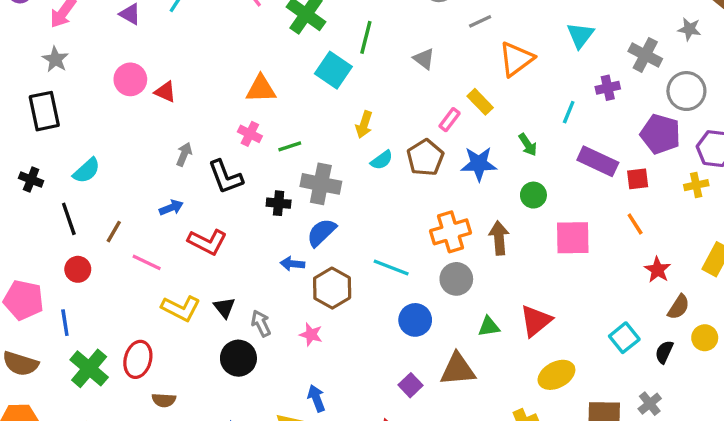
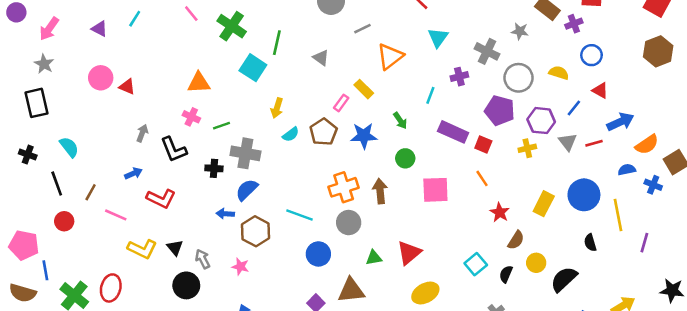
cyan semicircle: (87, 171) -> (69, 147), turned -85
red square: (638, 179) -> (483, 144), turned 30
blue line: (65, 323) -> (45, 270), moved

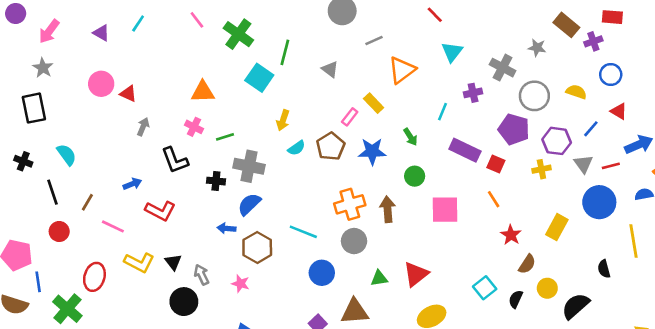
gray arrow: (142, 133) -> (143, 127), moved
blue circle: (584, 195) -> (599, 202), moved
red ellipse: (111, 288) -> (94, 277), moved

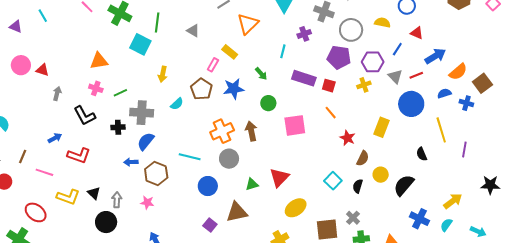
cyan line: (138, 23) -> (43, 16), turned -56
cyan semicircle: (297, 148) -> (177, 104), moved
gray arrow: (202, 275) -> (117, 200), turned 35
red ellipse: (94, 277) -> (36, 212), turned -60

